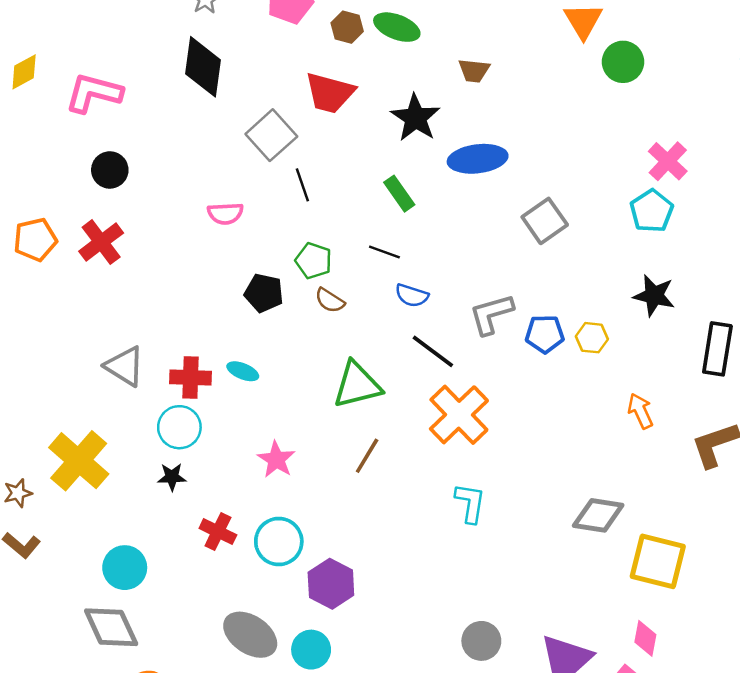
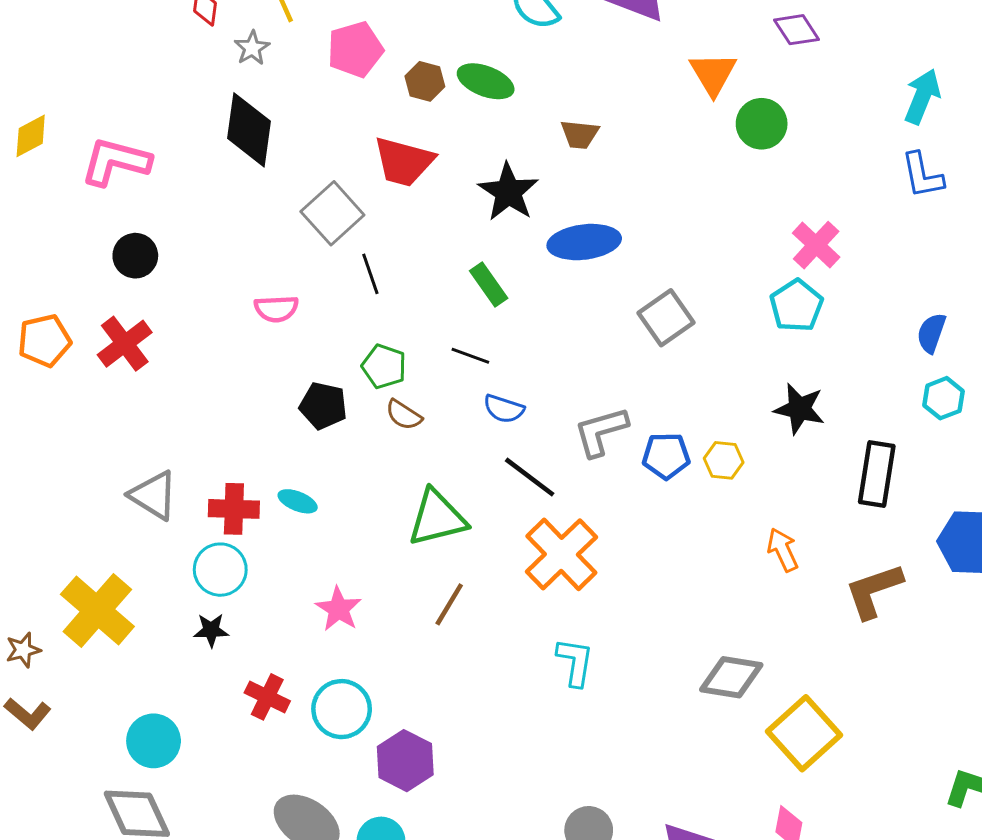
yellow square: (658, 561) -> (804, 733), turned 34

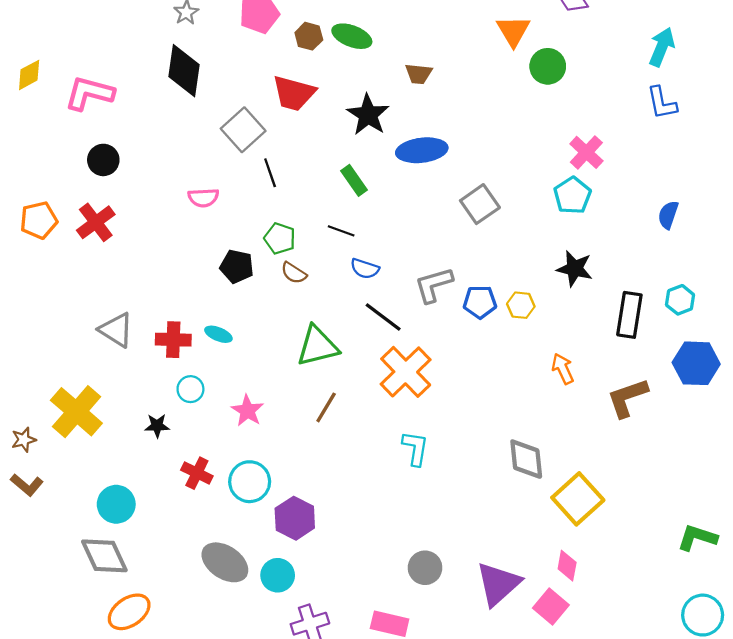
cyan hexagon: (944, 398) -> (680, 300), moved
cyan circle: (220, 570) -> (190, 389), moved, size x0.7
gray diamond: (731, 677) -> (526, 459), turned 75

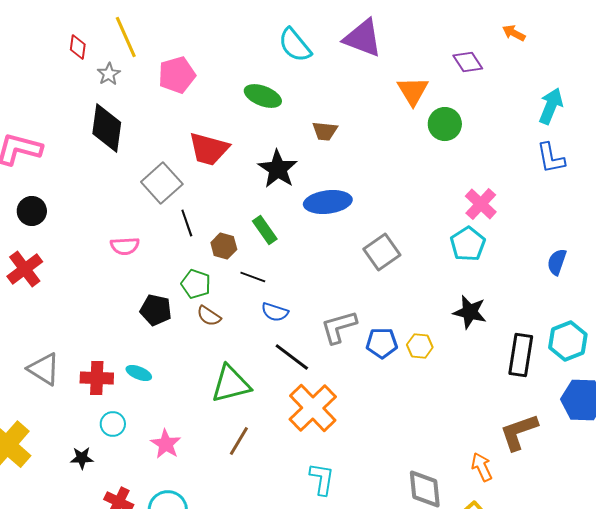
brown hexagon: (309, 36) -> (224, 246), moved
cyan hexagon: (680, 300) -> (568, 341), size x1.4
orange arrow: (563, 369) -> (482, 467), moved

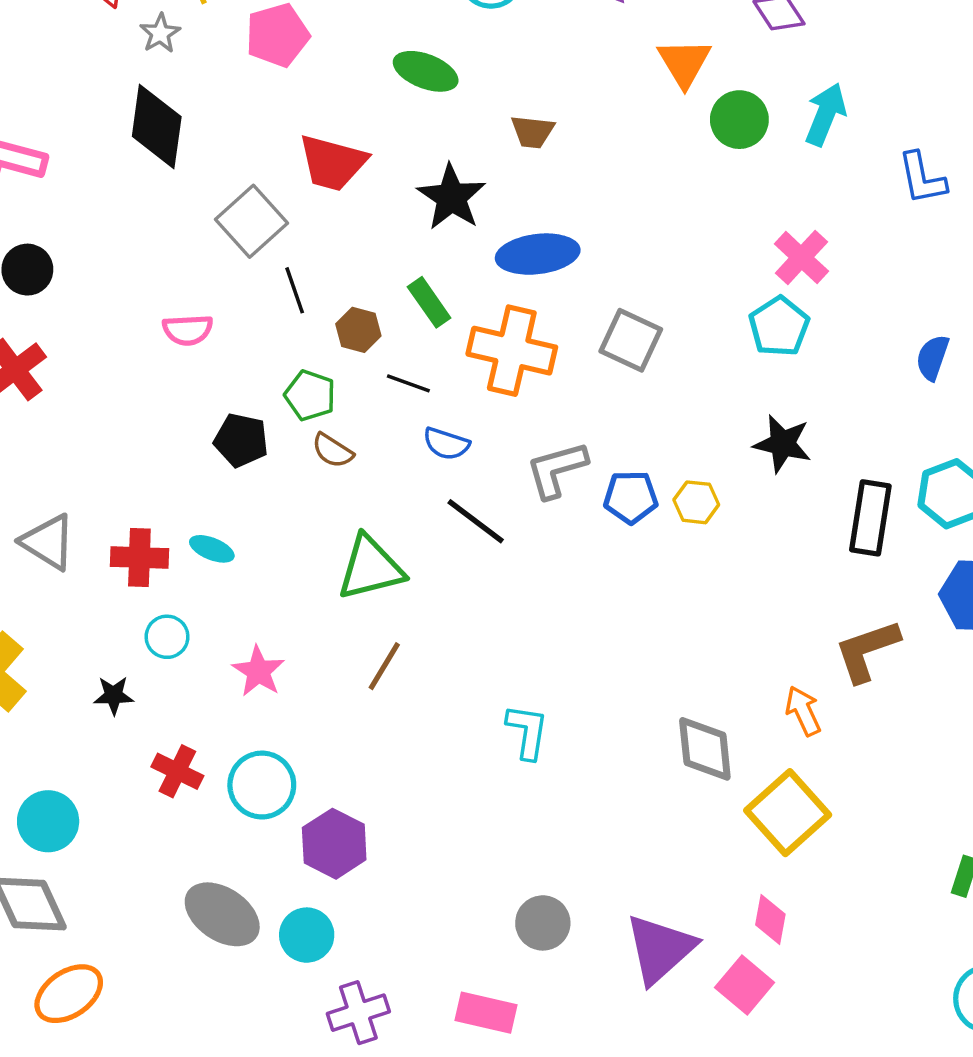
cyan arrow: (551, 106) -> (826, 114), moved
gray square: (382, 252) -> (631, 340), turned -30
orange cross: (313, 408) -> (512, 351), moved, turned -33

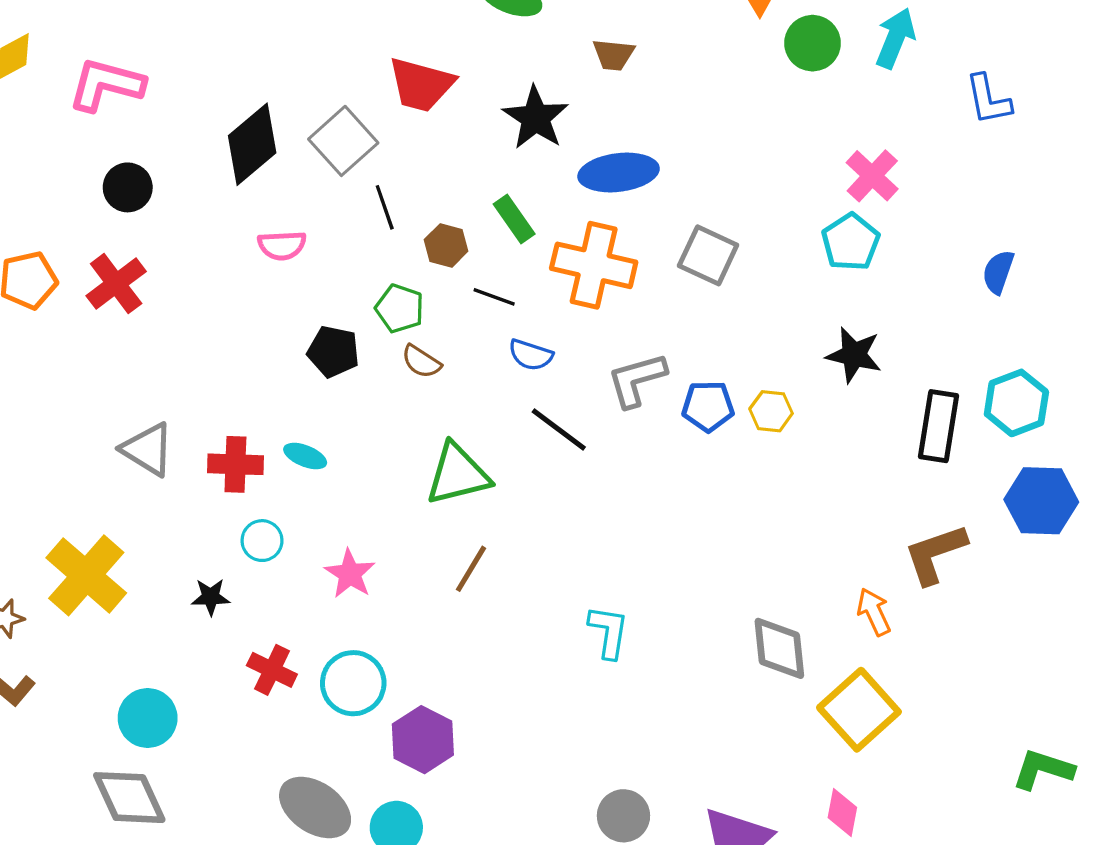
black diamond: (157, 126) -> (252, 144), moved, turned 42

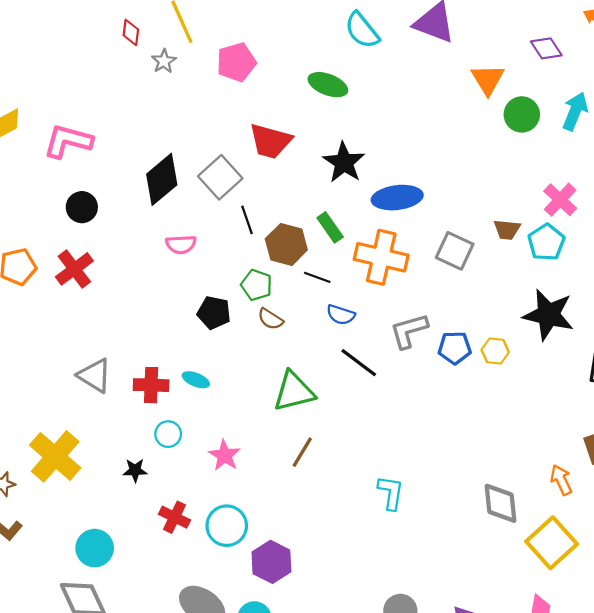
brown trapezoid: (614, 55) -> (507, 230), moved
brown hexagon: (446, 245) -> (286, 244), size x1.5
black star: (854, 355) -> (548, 315), size x1.4

